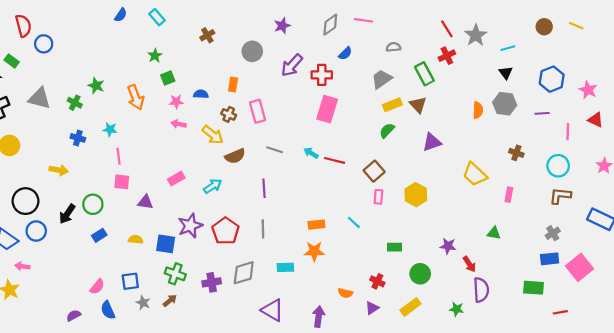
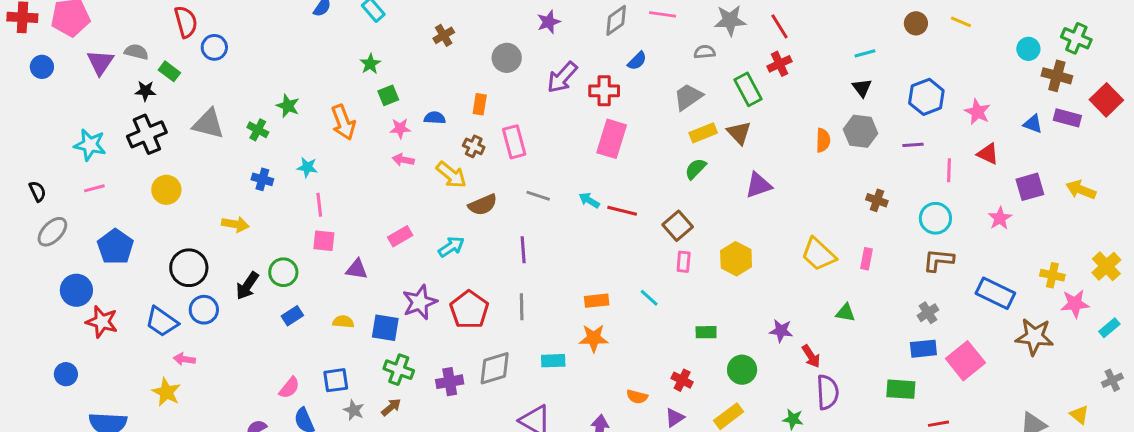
gray star: (476, 35) -> (730, 20), moved, turned 30
yellow trapezoid: (475, 174) -> (819, 254), moved

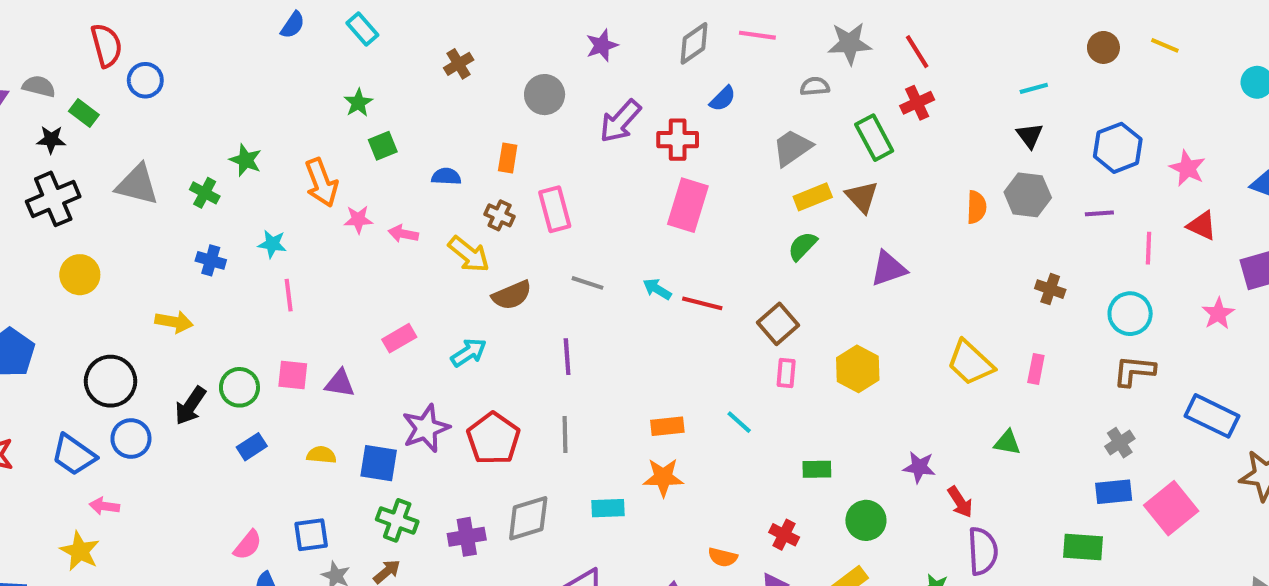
pink star: (400, 128) -> (358, 219), moved
pink square: (324, 241) -> (293, 375), moved

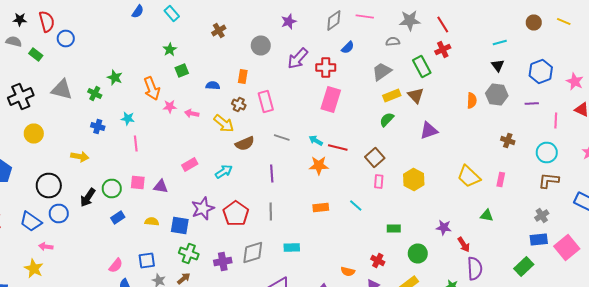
black star: (51, 140) -> (20, 20), moved
orange star: (663, 477) -> (319, 166), moved
green rectangle: (1083, 547) -> (524, 266), turned -48

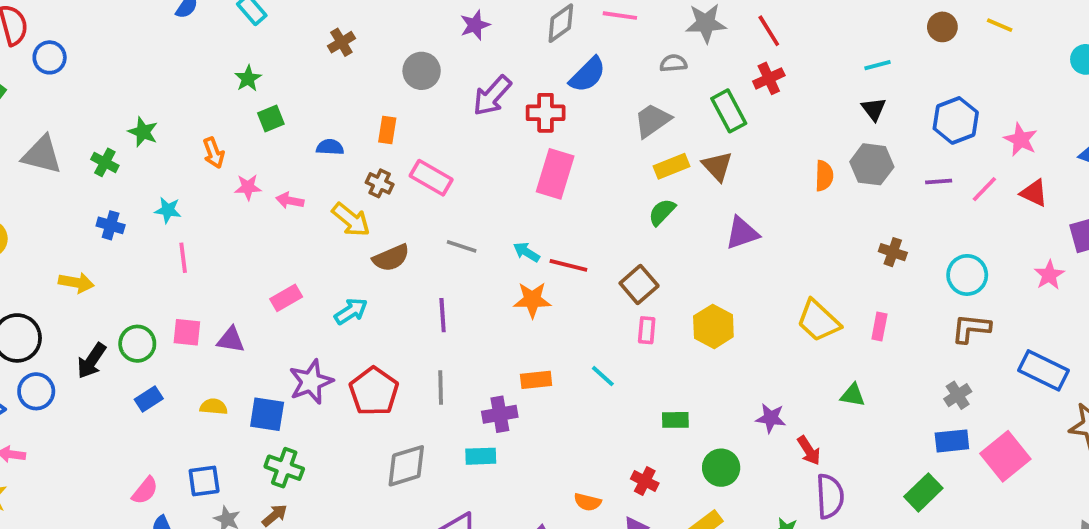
blue semicircle: (348, 48) -> (588, 75), size x1.5
orange arrow: (152, 88) -> (214, 153), size x0.7
pink rectangle: (266, 102) -> (431, 178), turned -45
pink line: (556, 120) -> (984, 189), moved, turned 42
purple cross: (223, 262) -> (500, 414), moved

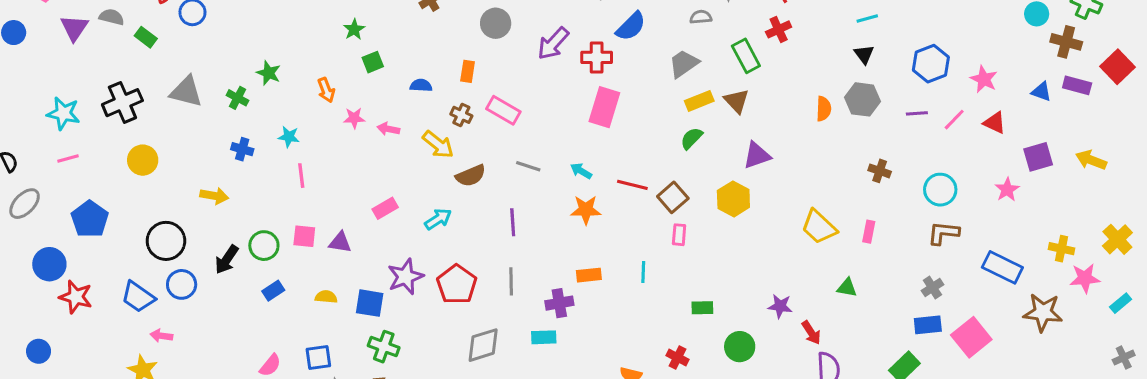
red line: (568, 265) -> (632, 185), moved
yellow hexagon: (713, 326) -> (733, 199), moved
cyan line: (603, 376) -> (643, 272), turned 50

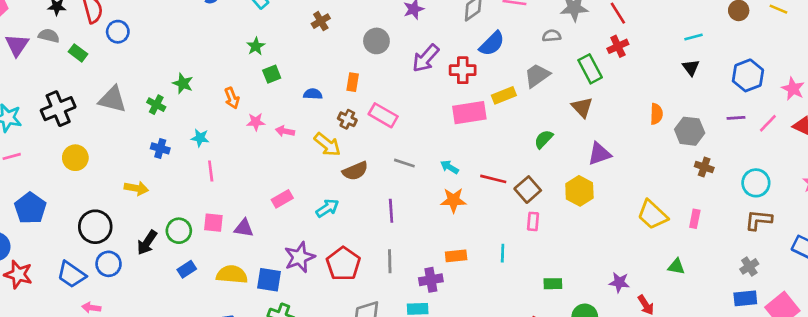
gray hexagon: (863, 99) -> (690, 131), moved
yellow rectangle: (699, 101) -> (504, 95), moved
pink rectangle: (604, 107) -> (469, 113), turned 64
yellow semicircle: (326, 297) -> (232, 274), size x1.6

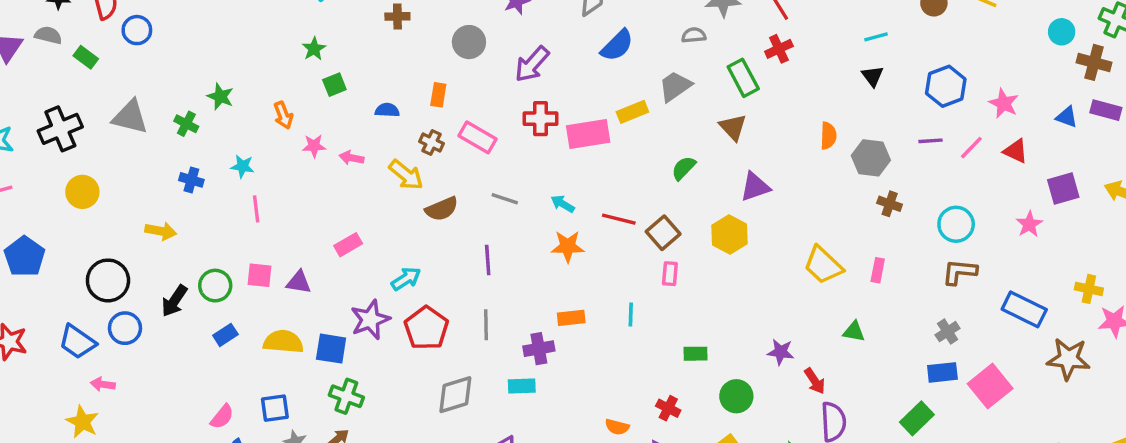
brown cross: (321, 21) -> (397, 16), turned 30
red cross: (463, 70) -> (541, 119), moved
cyan arrow: (327, 208) -> (406, 279), moved

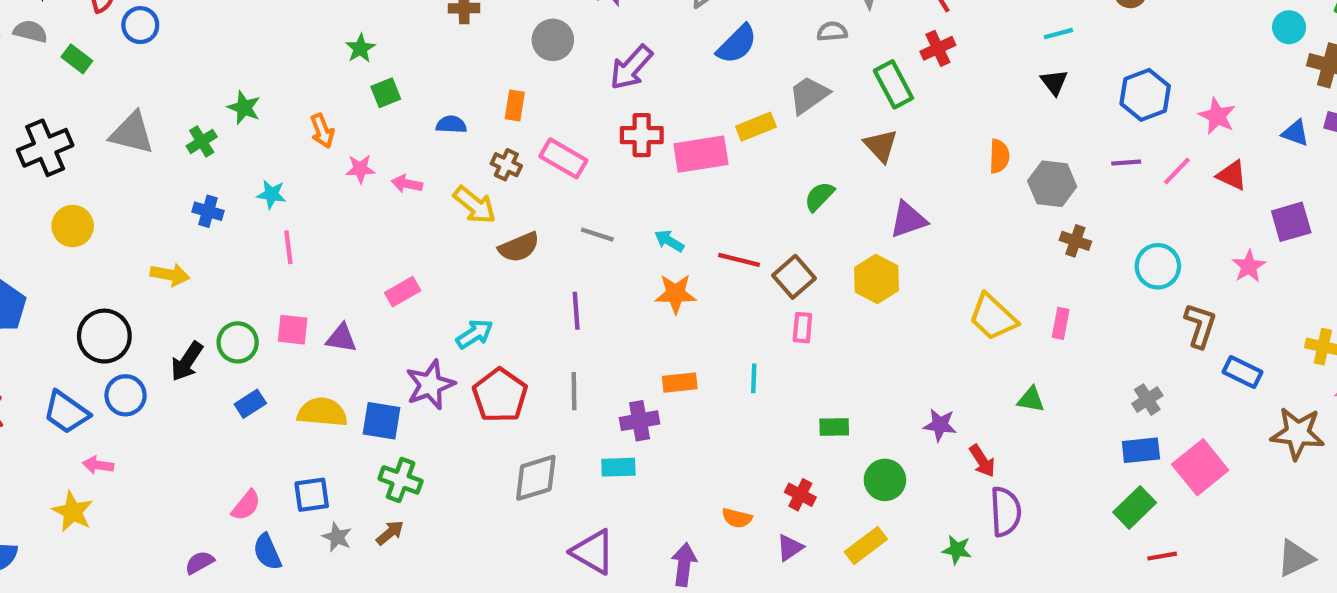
green cross: (186, 124) -> (202, 141), turned 30
brown L-shape: (959, 272) -> (1200, 325), moved, turned 102
blue rectangle: (1024, 309) -> (1242, 372), size x0.7
green rectangle: (917, 418) -> (1135, 507), moved

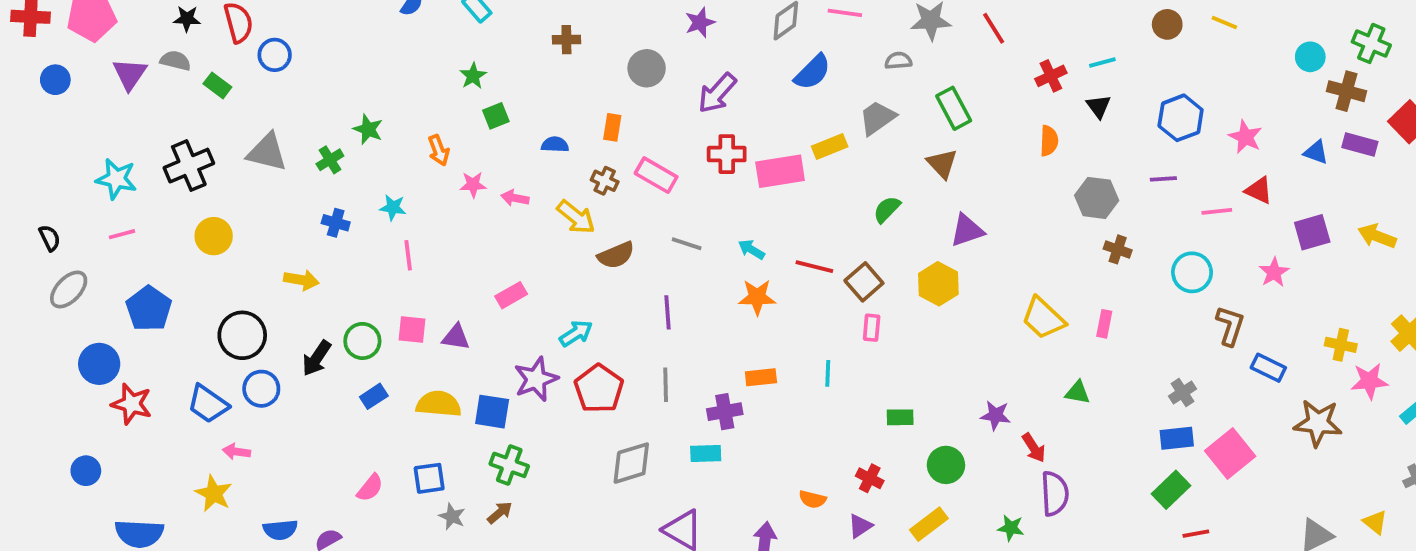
red cross: (938, 48) -> (1051, 76), moved
orange semicircle: (999, 156) -> (1049, 141), moved
pink line: (1177, 171) -> (1217, 211), moved, turned 40
blue semicircle: (267, 552) -> (280, 530), moved, turned -72

